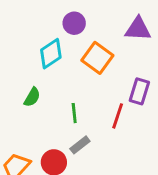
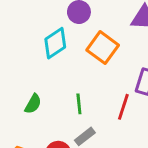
green semicircle: (32, 97) -> (33, 104), moved

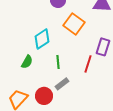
cyan diamond: (55, 43) -> (42, 39), moved

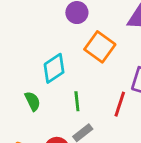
green semicircle: (27, 62) -> (33, 101), turned -56

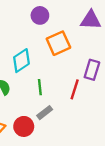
orange square: (100, 47) -> (58, 43), turned 30

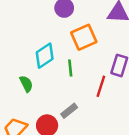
green line: (40, 87) -> (70, 68), moved

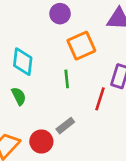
cyan diamond: (45, 56) -> (23, 62), moved, turned -50

